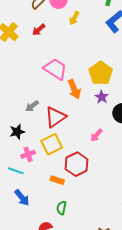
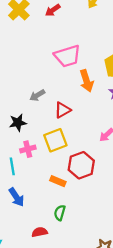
pink trapezoid: (55, 69) -> (67, 56), turned 125
red triangle: (55, 117) -> (63, 110), size x0.7
cyan line: (16, 171) -> (12, 166), turned 56

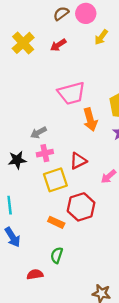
red triangle: (63, 110) -> (78, 161), moved
pink cross: (28, 149) -> (45, 153), moved

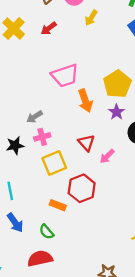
red triangle: (78, 161) -> (86, 143), moved, turned -42
green semicircle: (57, 255) -> (47, 232), moved, turned -56
red semicircle: (35, 274) -> (40, 258), size x1.5

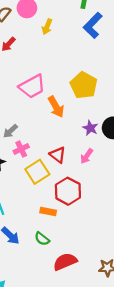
purple star: (117, 112) -> (90, 128), moved
red triangle: (86, 143) -> (58, 155), moved
red semicircle: (40, 258) -> (65, 262), moved

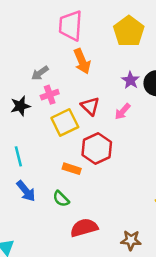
pink trapezoid: (32, 86) -> (70, 26), turned 116
orange arrow: (56, 107) -> (82, 61), moved

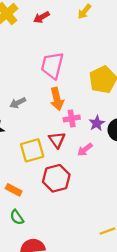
pink cross: (50, 95) -> (72, 119), moved
orange rectangle: (72, 169) -> (14, 190), moved

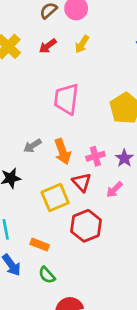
yellow arrow: (84, 12) -> (82, 44), moved
orange arrow: (57, 99) -> (63, 152), moved

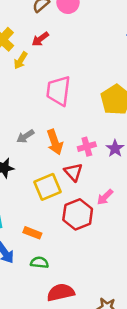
yellow arrow: (82, 44) -> (21, 60), moved
pink arrow: (114, 190) -> (105, 197), moved
green semicircle: (47, 275) -> (39, 262), turned 138

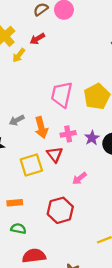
pink trapezoid: (58, 91) -> (62, 95), moved
red hexagon: (78, 214) -> (60, 210), moved
orange rectangle: (32, 233) -> (15, 203), turned -32

